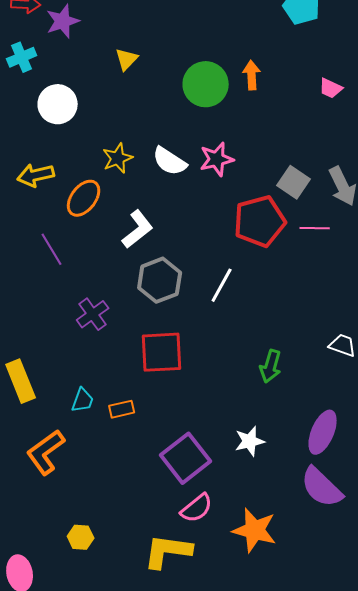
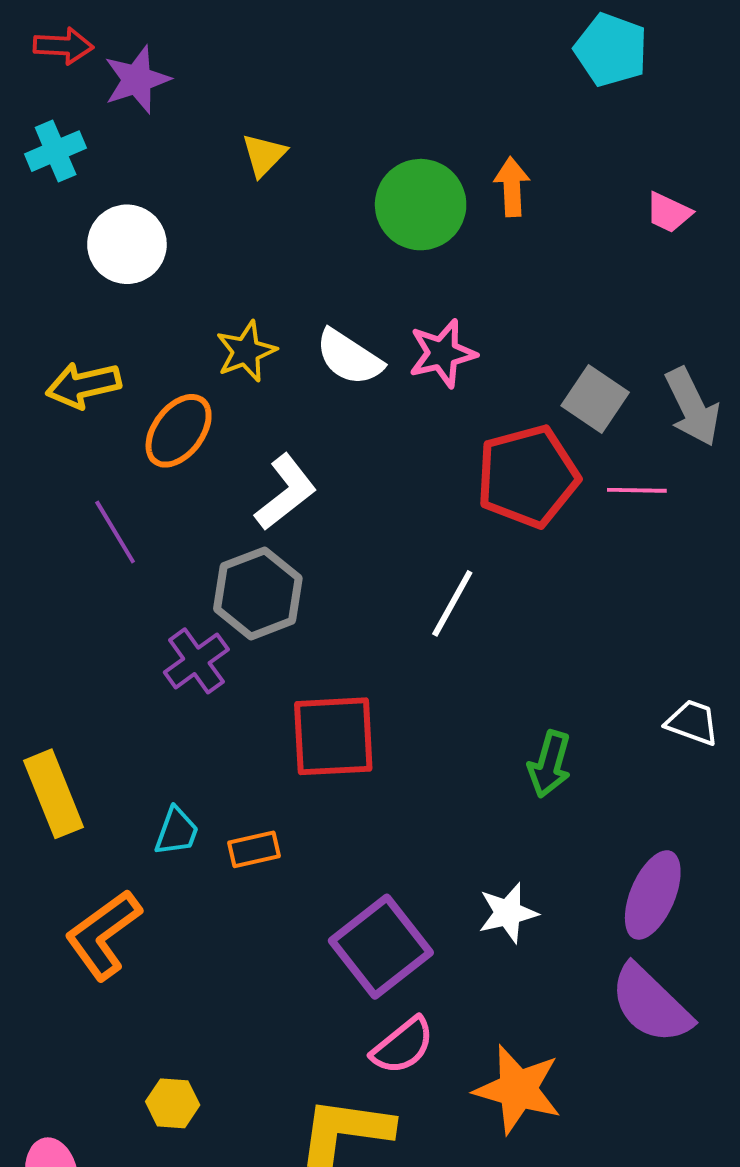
gray hexagon: (160, 280) -> (258, 593), moved

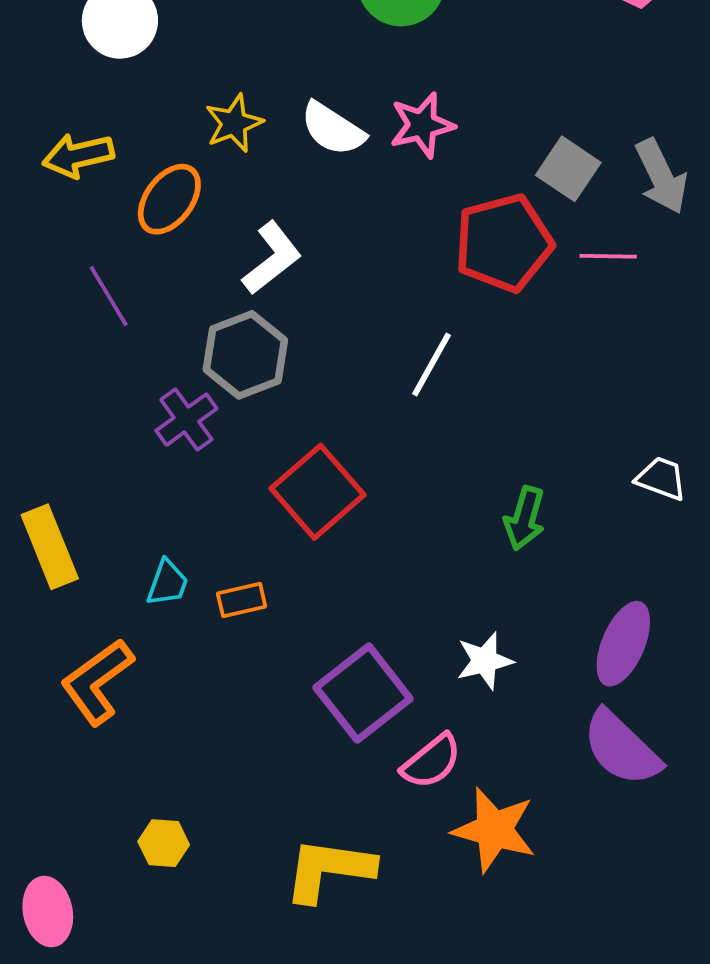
red square: (333, 736) -> (318, 492), turned -38
pink semicircle: (403, 1046) -> (431, 761), moved

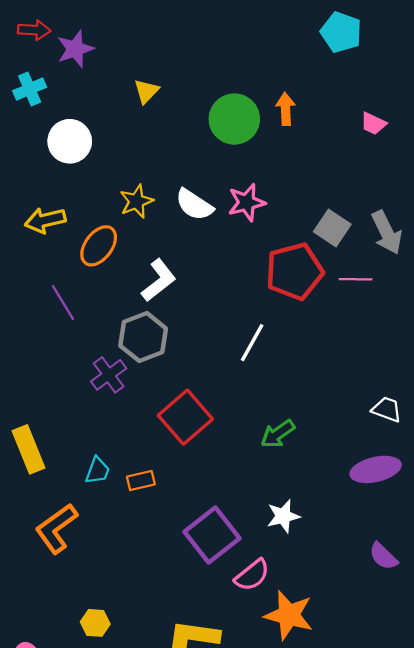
green arrow: (525, 518) -> (278, 434), moved, turned 39
purple ellipse: (623, 644) -> (376, 469), moved, turned 54
purple semicircle: (621, 748) -> (383, 556), moved, size x0.6

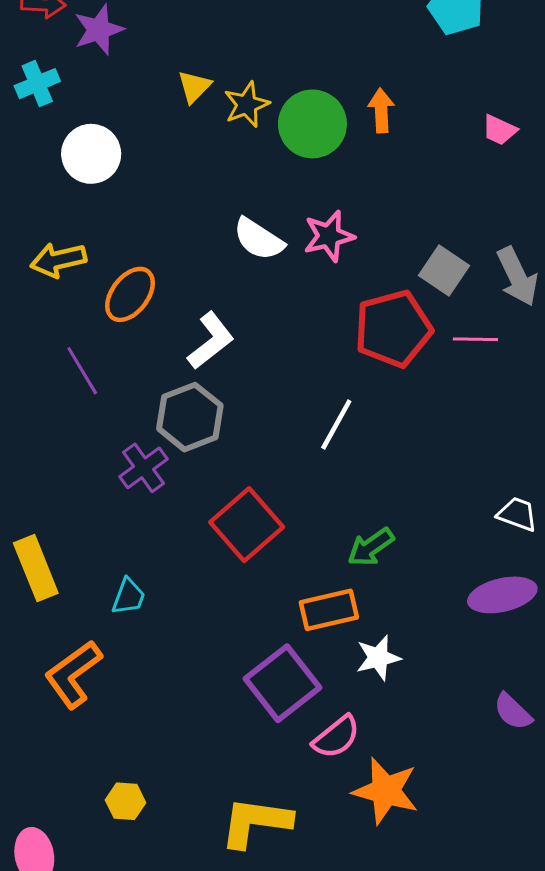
yellow star: (136, 201) -> (247, 105), moved
orange rectangle: (141, 481) -> (329, 610), moved, size x1.5

